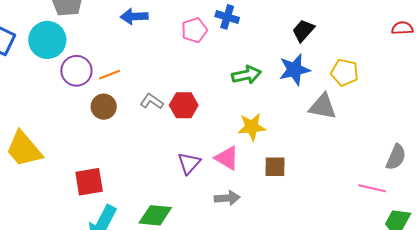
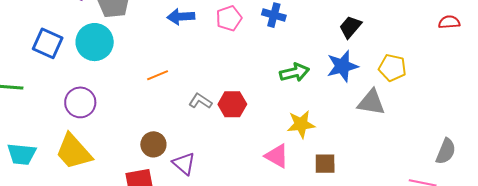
pink pentagon: (194, 30) -> (229, 18), moved
purple circle: (76, 71) -> (80, 102), moved
brown circle: (104, 107) -> (153, 144), moved
purple triangle: (189, 163) -> (184, 164), moved, turned -30

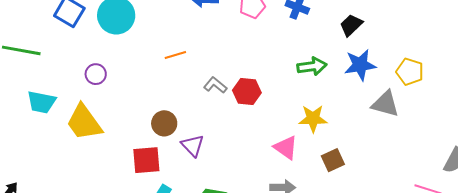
black trapezoid: (350, 27) -> (351, 25), moved
purple circle: (80, 102) -> (96, 74), size x0.7
cyan trapezoid: (22, 154) -> (41, 102), moved
brown square: (325, 164) -> (333, 160), turned -30

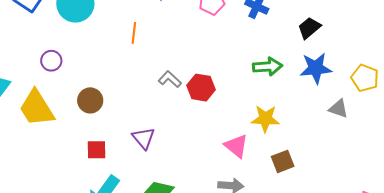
orange line: (175, 55) -> (134, 33), moved, turned -70
gray triangle: (385, 104) -> (338, 109), size x0.7
brown circle: (164, 123) -> (90, 100), moved
red square: (146, 160) -> (96, 150), size x0.7

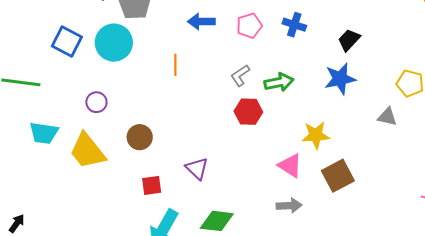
green arrow: (268, 67) -> (279, 82), moved
blue star: (316, 68) -> (340, 79), moved
gray L-shape: (170, 79) -> (240, 75), moved, turned -70
brown square: (283, 161) -> (338, 176), size x1.4

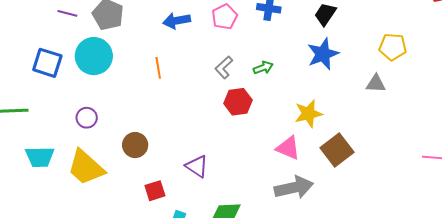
green arrow: (279, 82) -> (263, 68), size x0.7
gray arrow: (289, 206) -> (294, 188), size x1.5

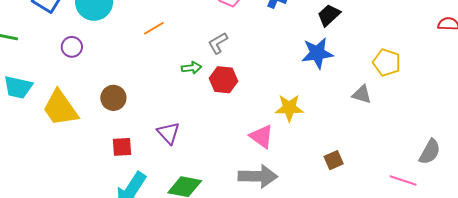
orange line: (158, 68) -> (154, 28), turned 55
green arrow: (263, 68) -> (191, 68), moved
purple circle: (87, 118) -> (72, 47), moved
brown square: (337, 150) -> (334, 160), moved, size x0.6

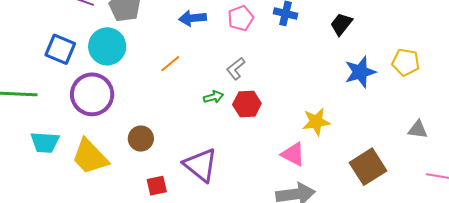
purple circle: (72, 47) -> (92, 94), size x2.0
blue star: (317, 53) -> (360, 72), moved
gray triangle: (362, 94) -> (418, 130), moved
purple triangle: (168, 133) -> (201, 165), size x1.5
brown square: (334, 160) -> (368, 167), size x1.8

